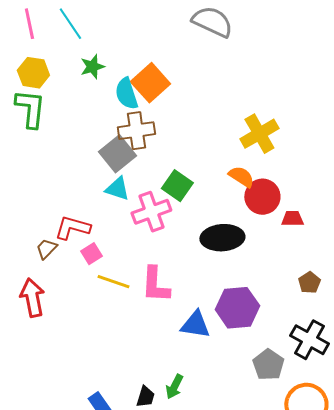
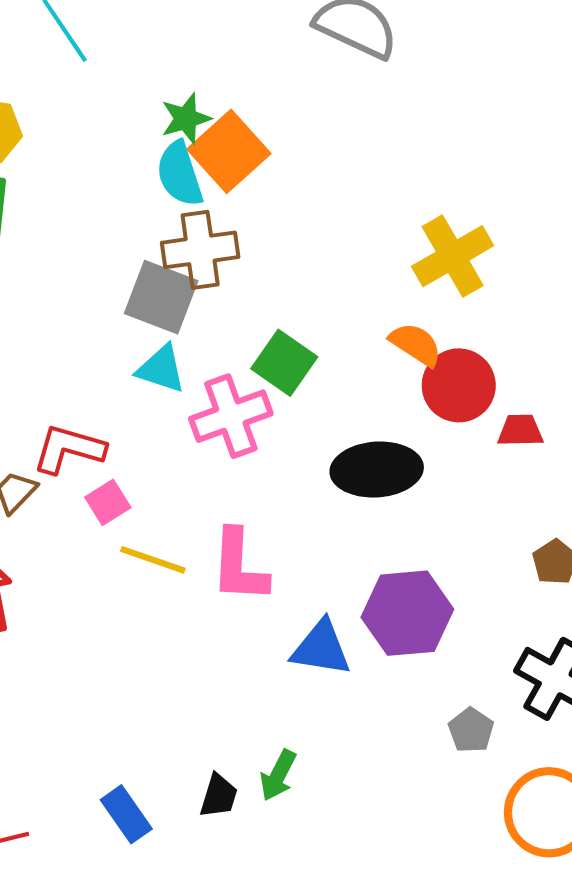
green star: (92, 67) -> (186, 119), moved
gray square: (117, 154) -> (161, 297), turned -30
gray pentagon: (268, 365) -> (471, 730), size x0.7

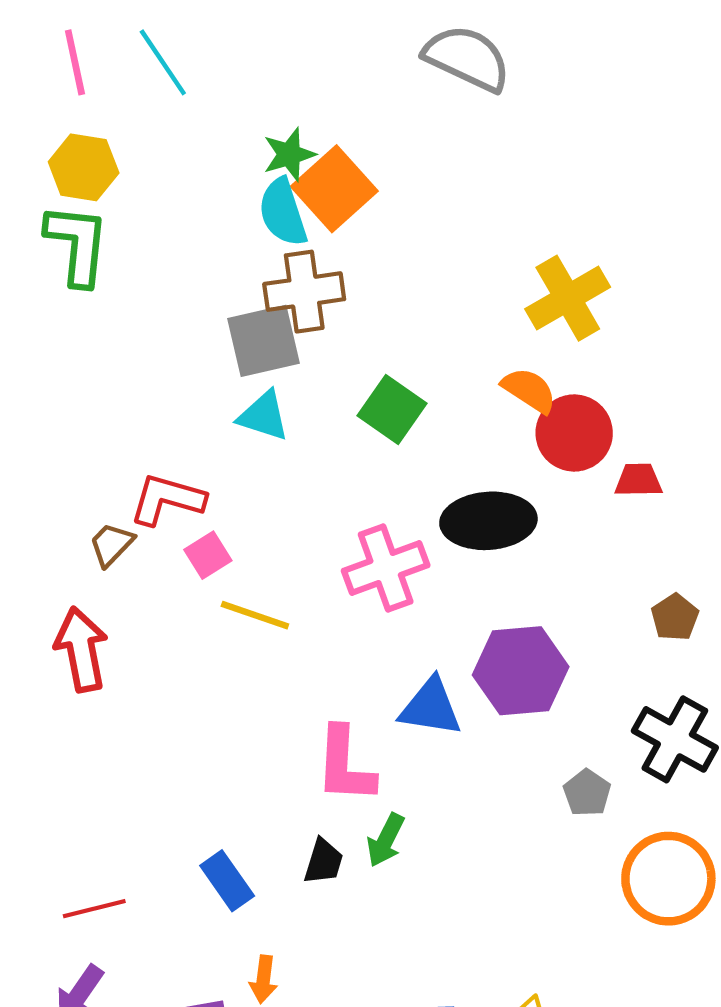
gray square: (161, 297) -> (264, 341), turned -34
pink cross: (231, 416) -> (386, 568), moved
pink L-shape: (239, 566) -> (345, 765), moved

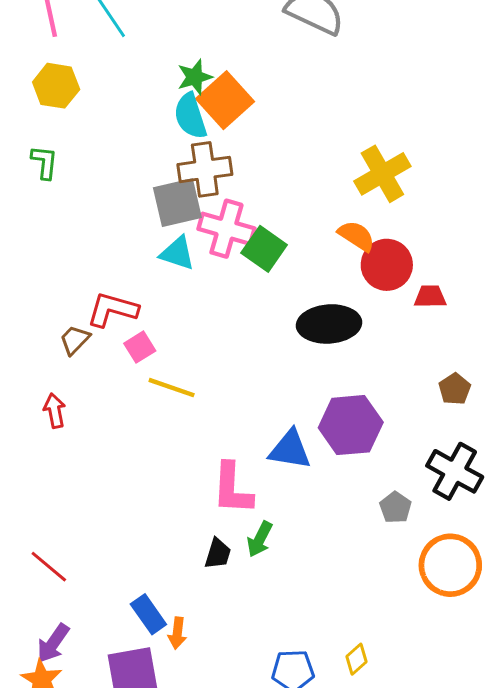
green L-shape: (77, 244) -> (44, 162), moved, size x0.6
pink cross: (386, 568) -> (226, 229), moved, turned 36
red arrow: (81, 649) -> (55, 411), size x0.6
blue rectangle: (227, 881) -> (148, 614), moved
red line: (94, 909) -> (49, 567), moved, turned 54

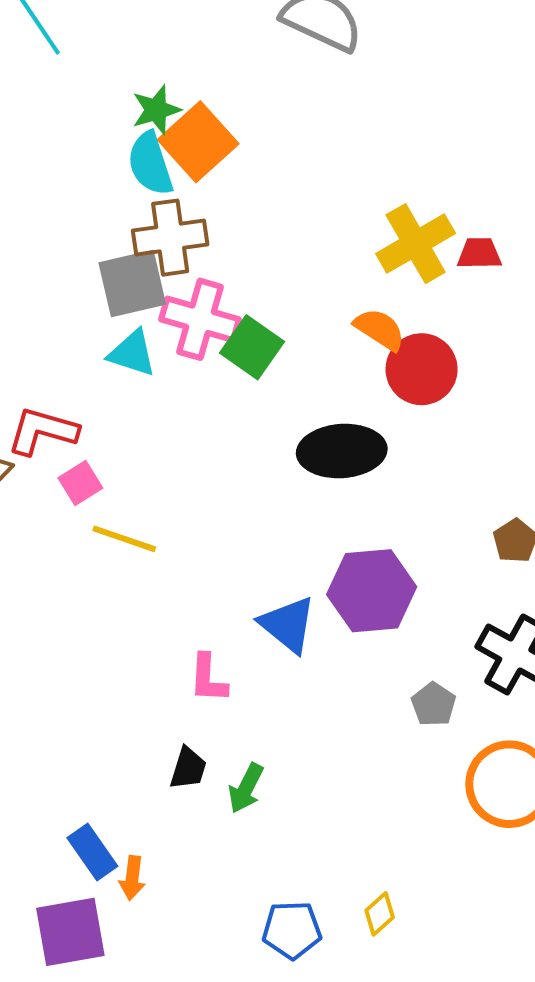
red trapezoid: (430, 297) -> (479, 254), moved
blue triangle: (290, 450) -> (288, 625), turned 30
pink L-shape: (232, 489) -> (208, 678), size x0.7
green arrow: (260, 539) -> (246, 788), moved

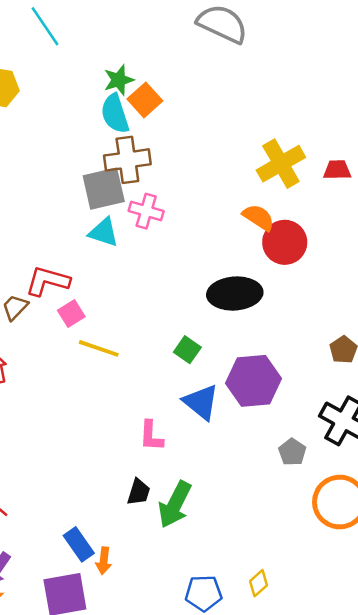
orange square: (198, 142) -> (145, 100), size x0.7
red trapezoid: (479, 254) -> (337, 170), moved
pink cross: (200, 319) -> (146, 211), size x0.7
green square: (252, 347) -> (187, 350), moved, size x0.7
green arrow: (246, 788) -> (175, 505), size x1.5

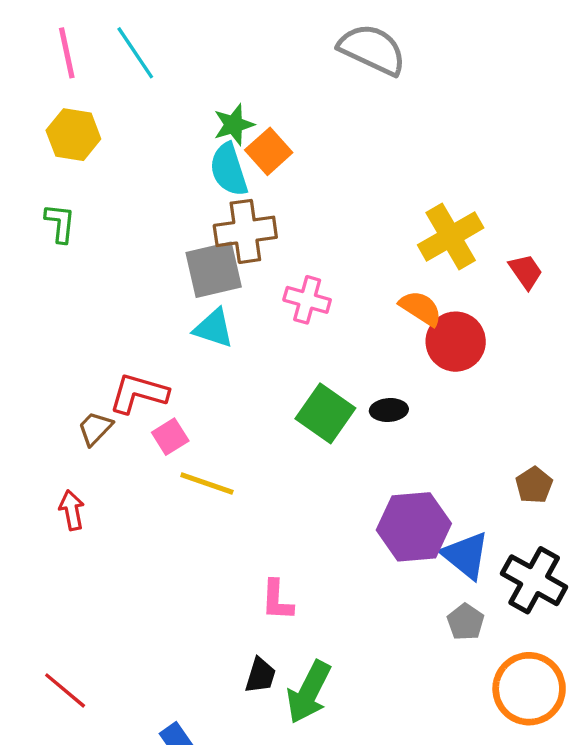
red trapezoid: (337, 170) -> (526, 271), moved, turned 56
pink cross: (146, 211) -> (307, 300), moved
black ellipse: (235, 294) -> (389, 410), size x0.5
green square: (187, 350) -> (325, 413), moved, size x1.6
blue triangle: (201, 402) -> (466, 555), moved

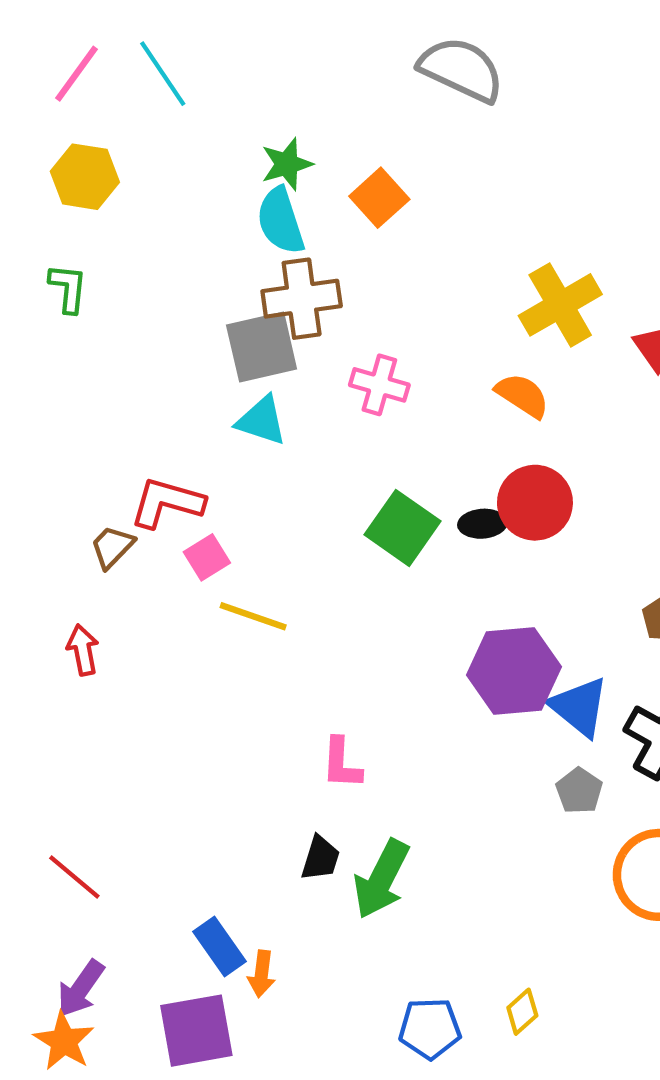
pink line: (67, 53) -> (76, 74), turned 48
orange square: (269, 151) -> (379, 198), moved
red circle: (456, 342) -> (535, 503), moved

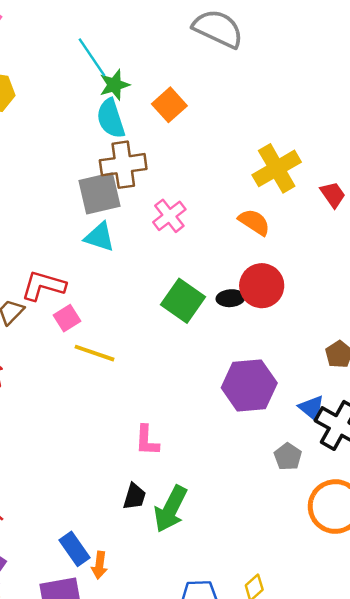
cyan line: (163, 74) -> (92, 57), moved
pink cross: (379, 385) -> (169, 216), turned 36
blue triangle: (579, 707) -> (312, 408), moved, size x0.7

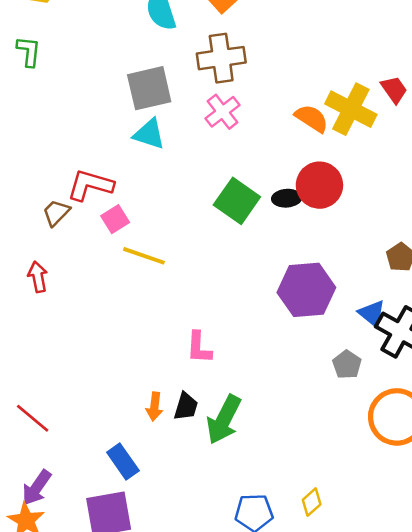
brown cross: (123, 165) -> (221, 58), moved
yellow cross: (277, 168) -> (351, 109), moved, turned -33
orange arrow: (99, 565) -> (154, 406), moved

